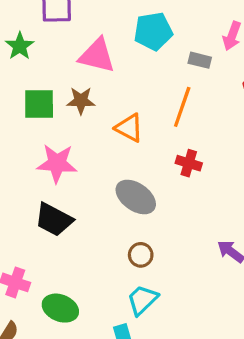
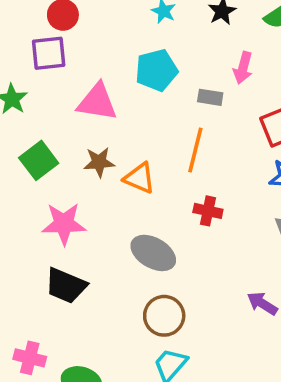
brown star: (81, 101) -> (99, 162), moved
green square: (39, 104) -> (39, 160), turned -32
brown circle: (141, 255) -> (164, 316), size x1.5

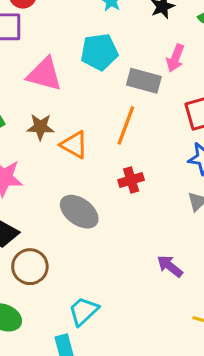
gray rectangle: (210, 97) -> (144, 81), size x1.5
red cross: (208, 211) -> (131, 180), turned -35
brown circle: (164, 316) -> (30, 267), moved

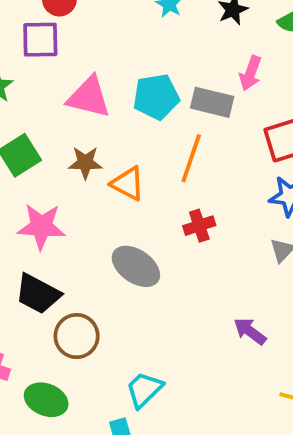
cyan pentagon: (99, 52) -> (156, 97), moved

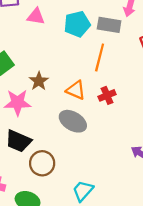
pink triangle: (89, 97) -> (36, 16), moved, size x0.7
brown star: (85, 163) -> (39, 81), moved, turned -30
orange triangle: (128, 184) -> (76, 90), moved

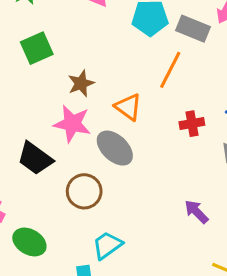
red cross: (107, 95) -> (192, 124), moved
pink star: (17, 103) -> (72, 124), moved
brown circle: (42, 163) -> (84, 191), moved

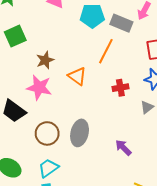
gray ellipse: (115, 148) -> (80, 133), moved, turned 60
cyan trapezoid: (107, 245) -> (48, 168), moved

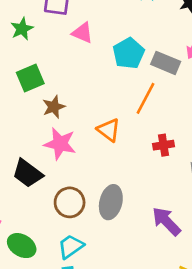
cyan pentagon: (92, 16) -> (129, 53), turned -30
brown star: (45, 60) -> (54, 107), moved
purple arrow: (123, 148) -> (166, 221), size x1.4

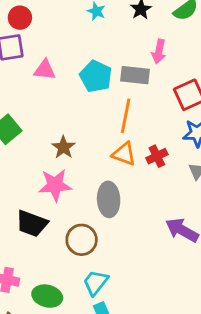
brown star: (54, 107) -> (63, 147), moved
orange triangle: (109, 130) -> (124, 154), moved
gray ellipse: (111, 202) -> (109, 199), moved

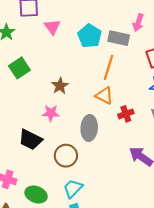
pink triangle: (45, 70) -> (52, 27), turned 42
red cross: (157, 156) -> (126, 114), moved
pink star: (55, 185) -> (51, 113), size x0.7

